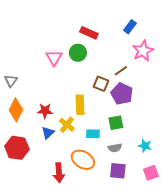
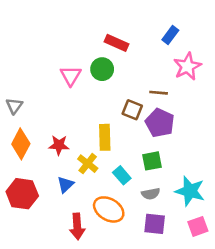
brown line: (121, 71) -> (159, 93), turned 40
blue triangle: (48, 133) -> (65, 185), moved
cyan rectangle: (93, 134) -> (122, 175), turned 48
cyan star: (145, 146) -> (190, 191), size x1.6

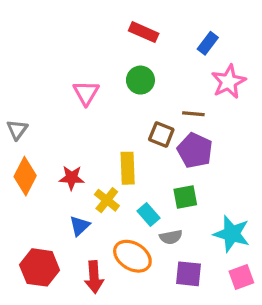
red rectangle: (117, 43) -> (144, 32), moved
green circle: (102, 69) -> (140, 80), moved
red hexagon: (22, 194) -> (40, 267), moved
gray semicircle: (151, 194) -> (171, 237), moved

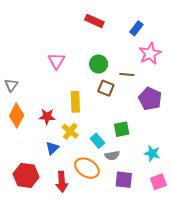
green circle: (140, 80) -> (99, 64), moved
purple pentagon: (195, 151) -> (150, 99), moved
yellow rectangle: (128, 168) -> (75, 102), moved
cyan star: (232, 234) -> (152, 153), size x0.7

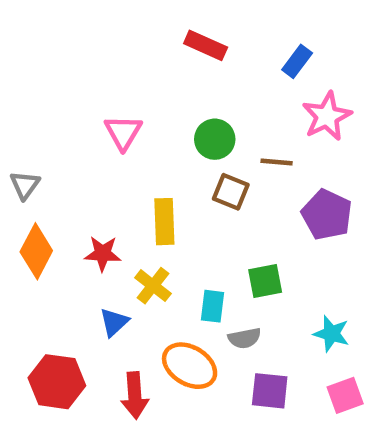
cyan rectangle: (97, 141) -> (212, 306), turned 48

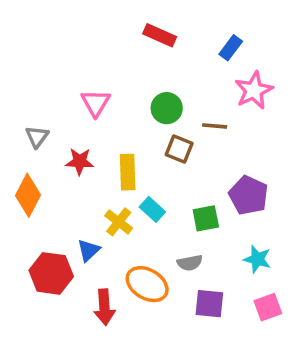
gray triangle: (25, 185) -> (37, 137), moved
purple pentagon: (327, 215) -> (248, 195), moved
red star: (103, 254) -> (80, 161), moved
cyan rectangle: (212, 306) -> (152, 209), moved, turned -55
red hexagon: (57, 382) -> (51, 273), moved

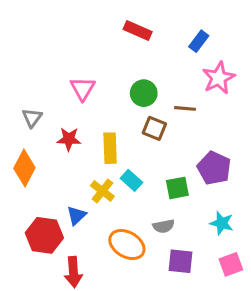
red arrow: (104, 307) -> (73, 272), moved

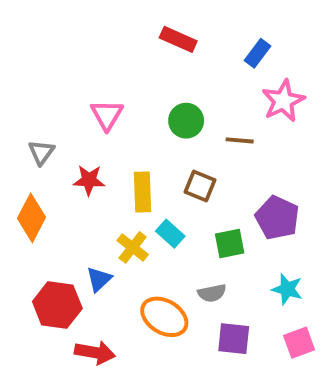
brown square: (154, 128) -> (200, 186), moved
red arrow: (73, 272) -> (95, 353), turned -76

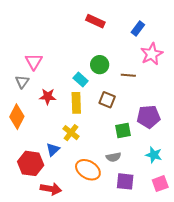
pink triangle: (107, 115) -> (34, 61), moved
purple pentagon: (277, 218) -> (148, 117), turned -30
cyan rectangle: (170, 234) -> (81, 80), moved

